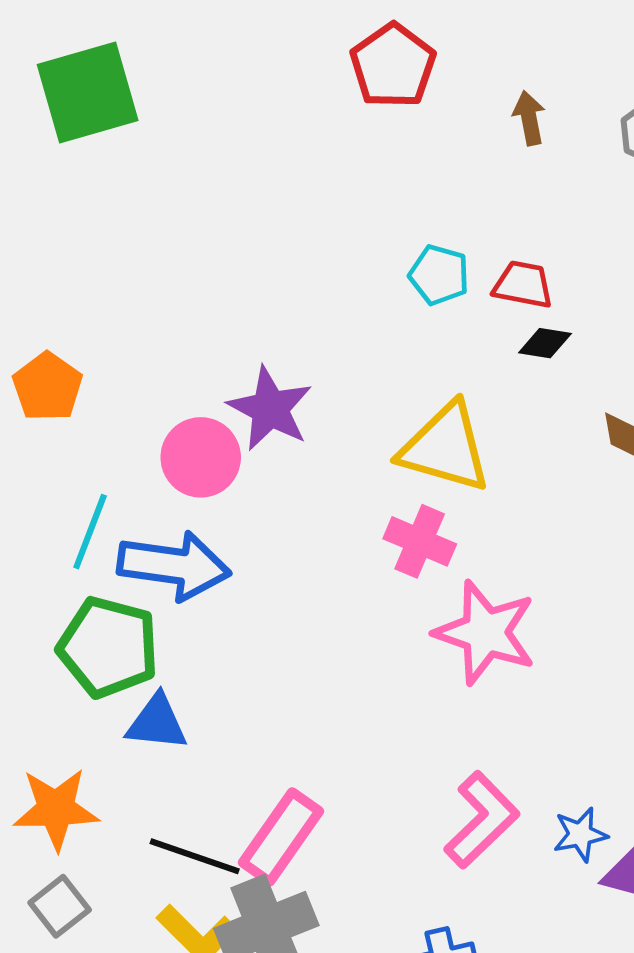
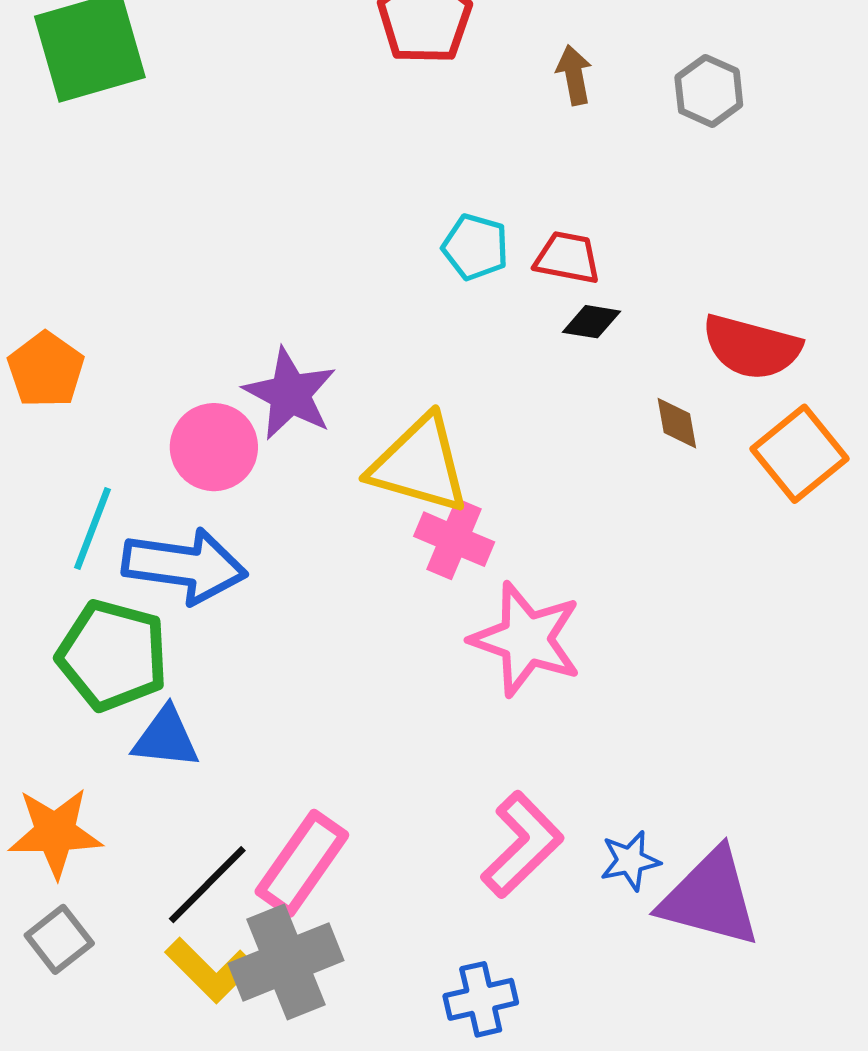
yellow triangle: (445, 448) -> (419, 464), moved
black line: (195, 856) -> (207, 885), turned -64

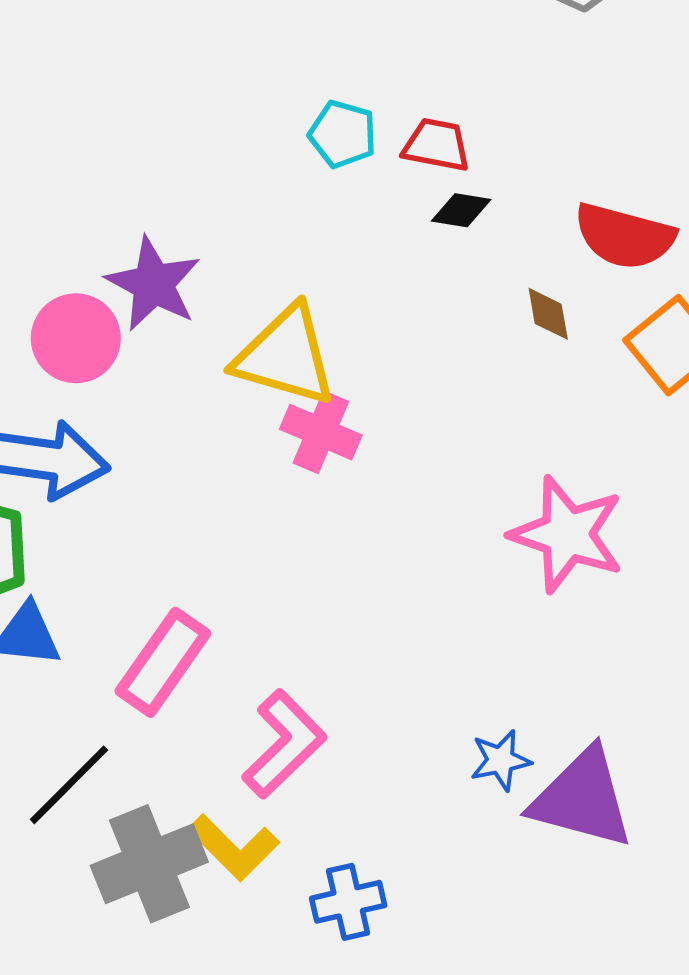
pink star: (526, 639) -> (567, 534), moved
pink L-shape: (522, 845) -> (284, 744), moved
pink rectangle: (302, 863) -> (163, 662), moved
yellow L-shape: (210, 970) -> (234, 847), moved

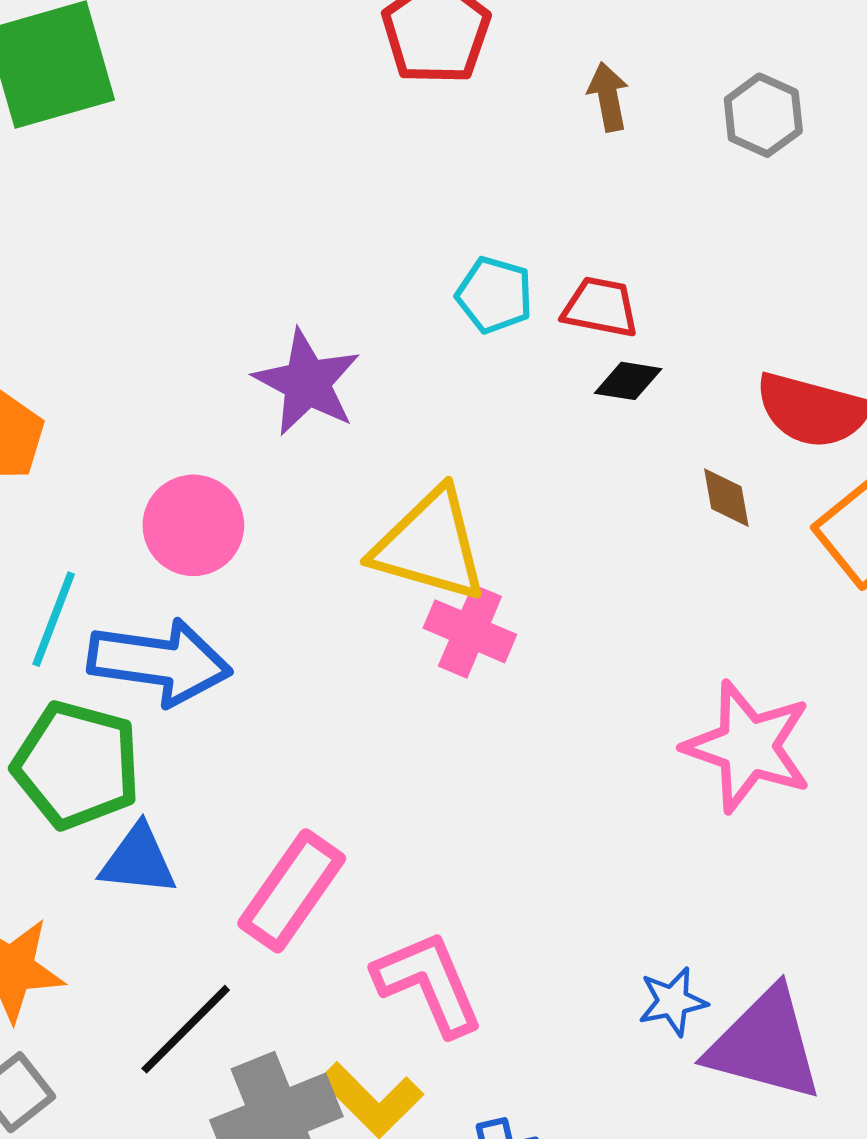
purple star: (153, 284) -> (307, 382), moved
pink L-shape: (284, 744) -> (428, 983), turned -69

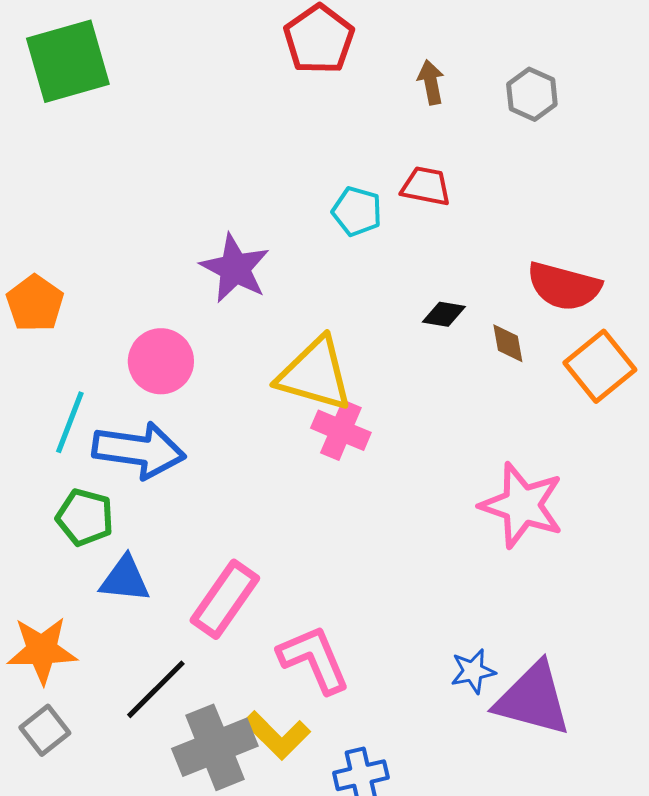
red trapezoid: (600, 307) -> (426, 186), moved
black diamond: (628, 381) -> (444, 314), moved
green pentagon: (77, 765) -> (85, 517), size x0.7

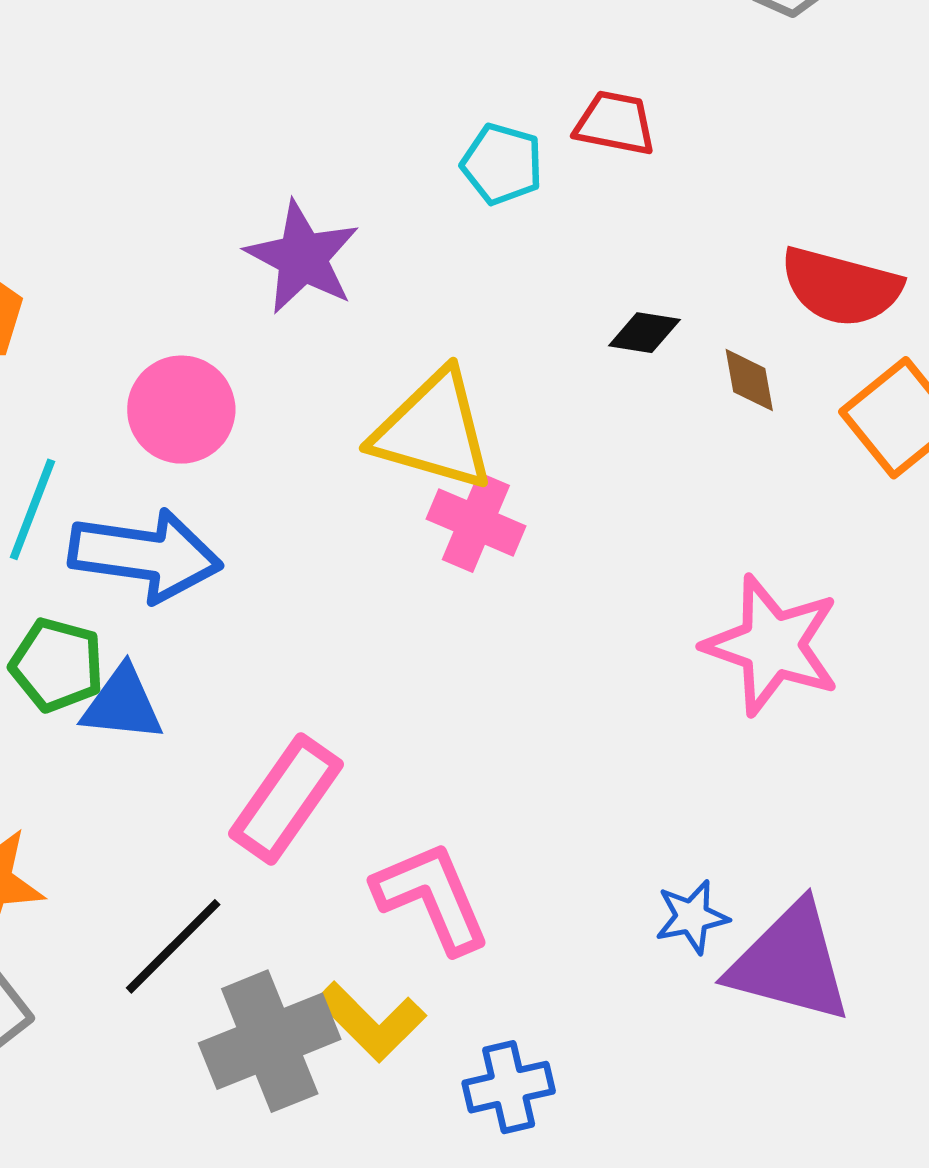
blue triangle: (125, 579) -> (122, 704), moved

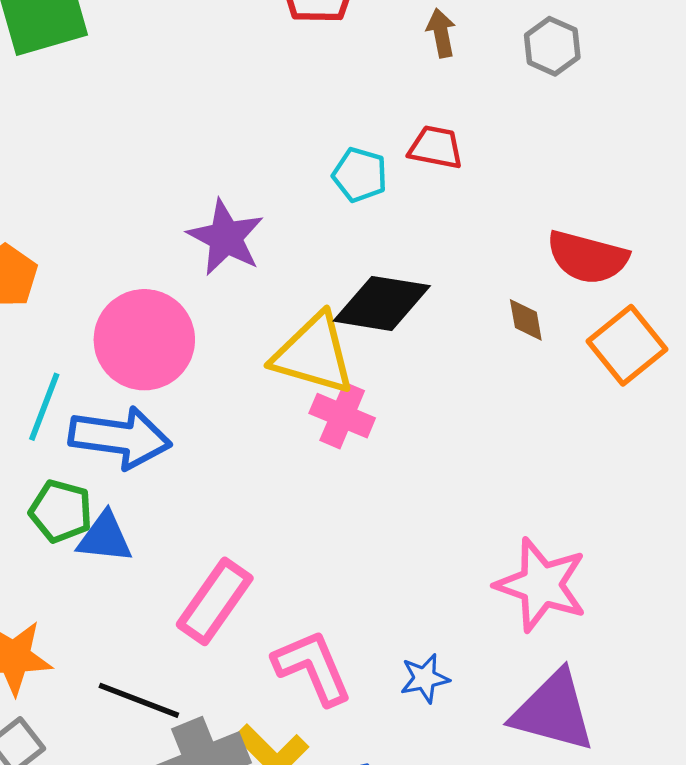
black diamond: (644, 333) -> (382, 303), moved, size x2.0
pink circle: (181, 410) -> (144, 340), size x1.4
pink star: (772, 645) -> (541, 585), moved
blue star: (692, 917) -> (425, 678), moved
black line: (173, 946) -> (139, 700), turned 66

